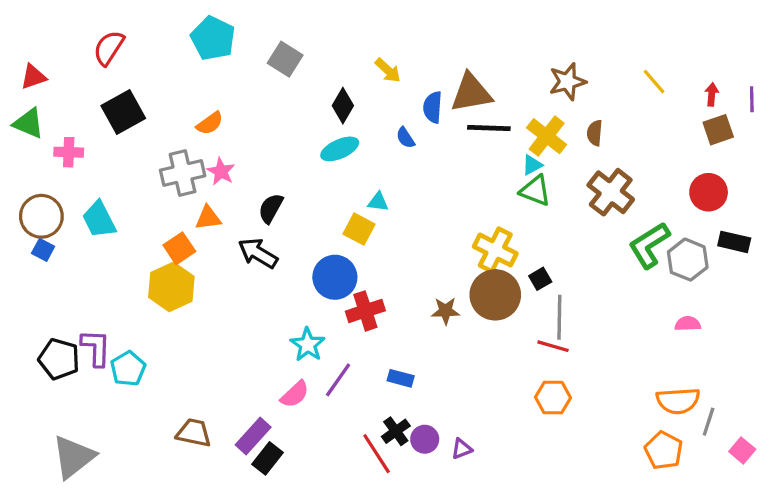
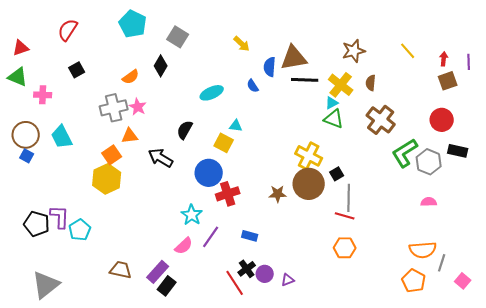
black diamond: (343, 106) -> (161, 66), moved
black square: (123, 112) -> (77, 70), size x0.6
black semicircle: (271, 208) -> (185, 130), moved

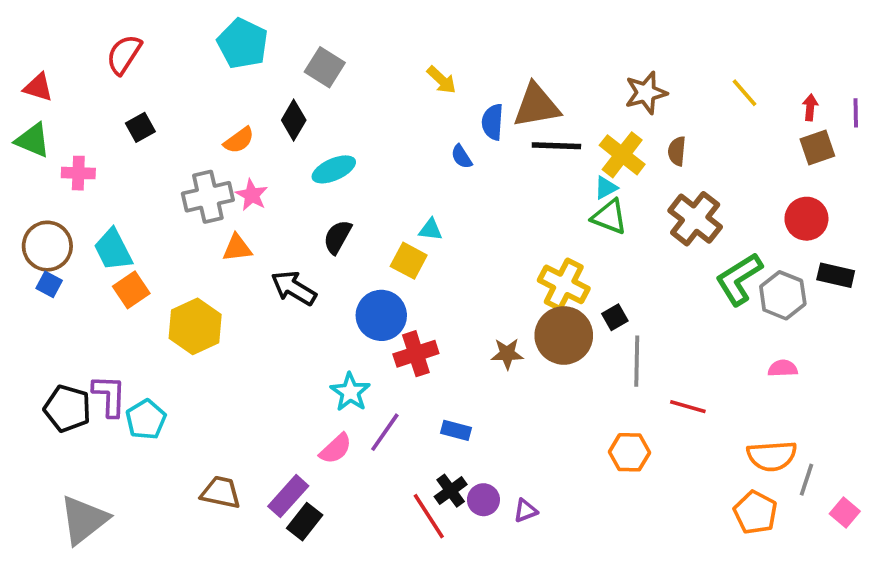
red triangle: (21, 48) -> (38, 87), turned 36
cyan ellipse: (212, 93) -> (334, 169), moved
orange square: (112, 155) -> (131, 290), moved
red line: (345, 216) -> (688, 407), moved

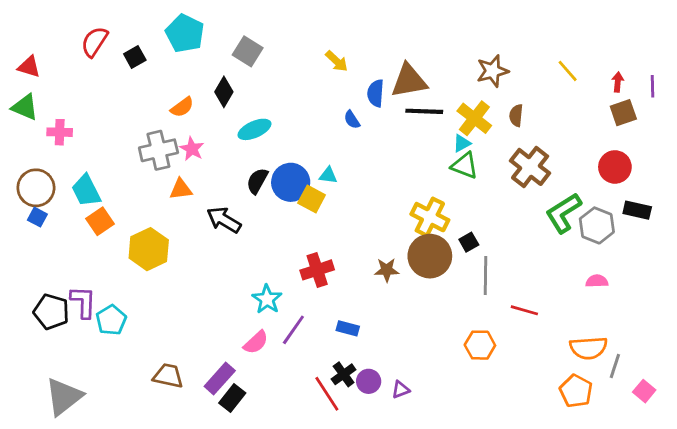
black square: (140, 127) -> (135, 57), moved
blue circle: (381, 315) -> (291, 182), moved

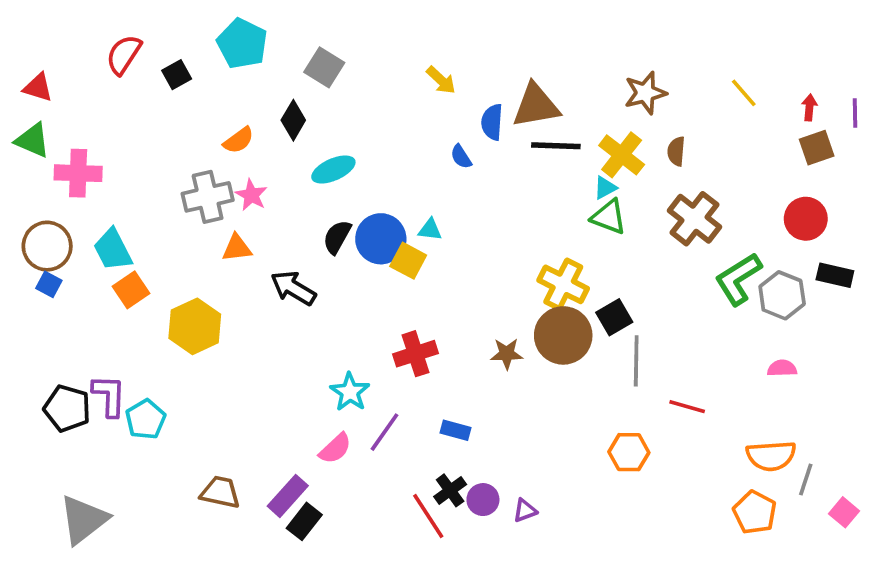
pink cross: (60, 132) -> (78, 173), size x1.4
black square: (469, 242) -> (614, 317), size x1.4

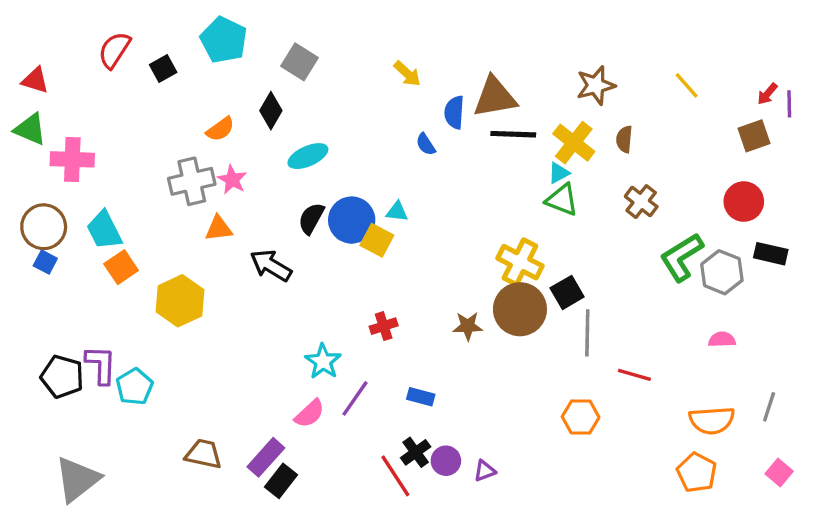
red arrow: (809, 107) -> (767, 94), moved, turned -145
brown cross: (694, 219) -> (641, 202), size x0.7
red cross: (415, 354) -> (384, 326), size x0.7
gray line: (806, 480) -> (769, 407), moved

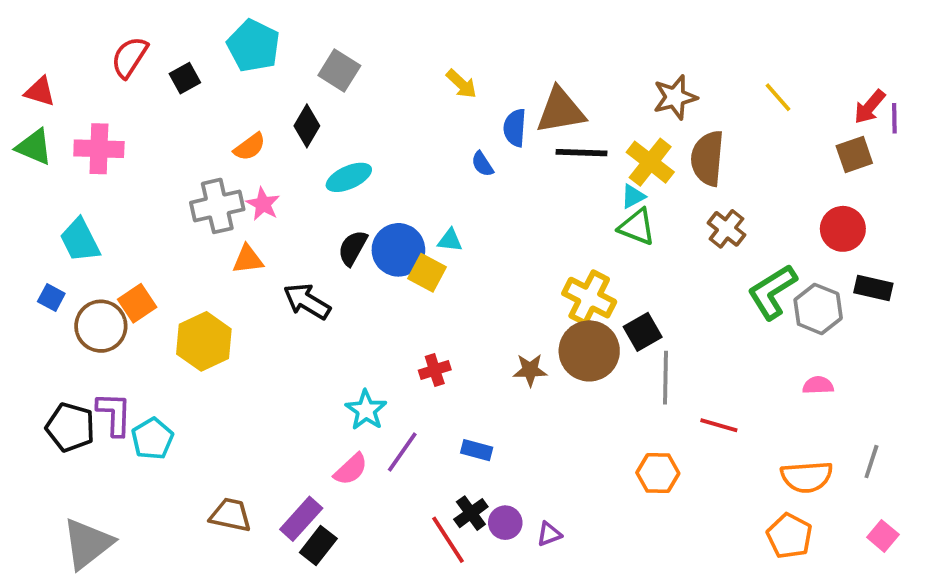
red arrow: (767, 94) -> (870, 107), size x1.4
brown semicircle: (624, 139) -> (707, 158), size x1.8
pink cross: (72, 159) -> (99, 149), moved
brown circle: (44, 227) -> (101, 326), moved
cyan trapezoid: (104, 230) -> (80, 240), moved

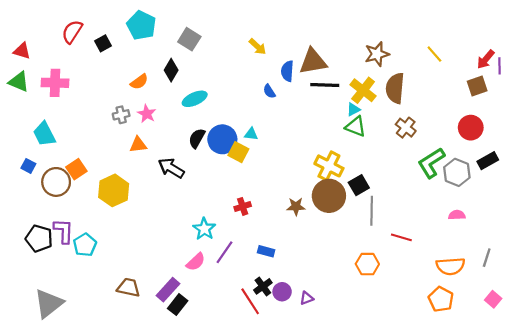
gray cross: (217, 206) -> (121, 115), size x0.6
black rectangle: (873, 288) -> (488, 161), turned -42

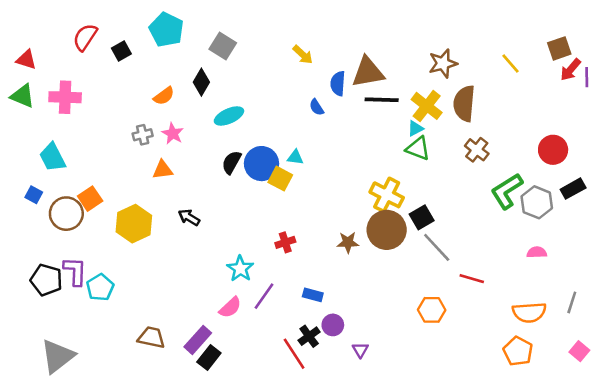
brown square: (477, 86) -> (559, 48), moved
black arrow: (171, 168) -> (189, 217), moved, size x0.7
gray line: (372, 211) -> (437, 247), turned -44
purple circle: (282, 292) -> (333, 325), moved
purple triangle: (307, 298) -> (360, 350), turned -40

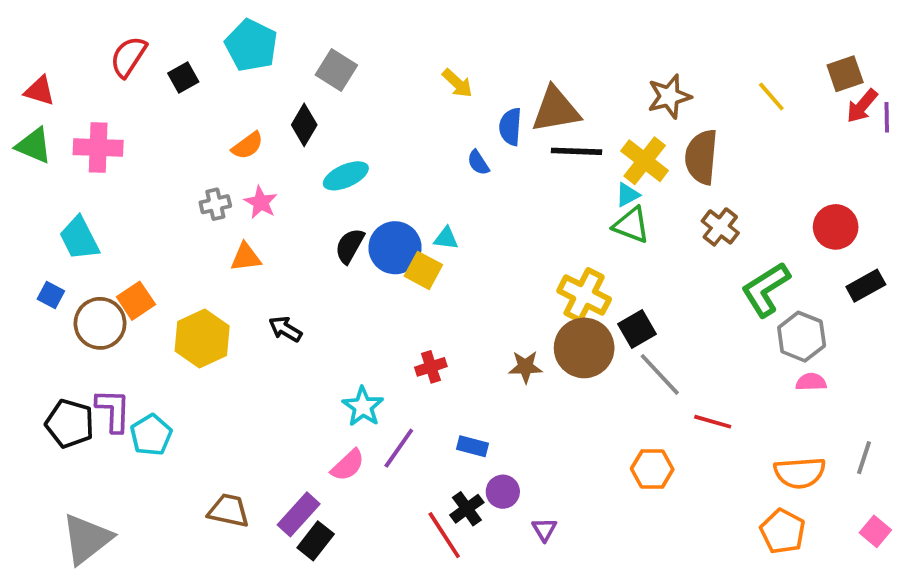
gray hexagon: (537, 202) -> (802, 337), moved

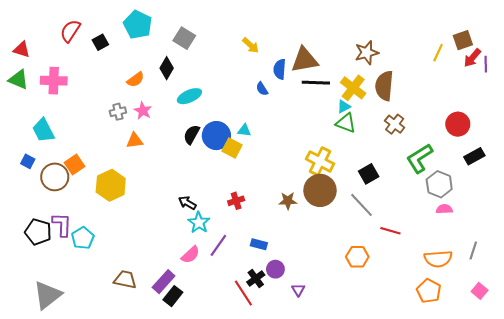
yellow line: (771, 96) -> (438, 53), moved, turned 66
black arrow: (285, 329) -> (187, 203), moved
black square: (637, 329) -> (369, 174), moved

